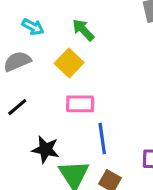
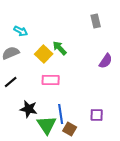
green arrow: (83, 30) -> (60, 48), moved
blue line: (102, 138) -> (61, 114), moved

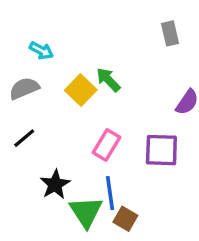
pink rectangle: (51, 80) -> (107, 145), moved, turned -60
black star: (29, 109) -> (55, 184), turned 30
purple square: (97, 115) -> (161, 150), moved, size x1.5

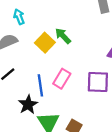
cyan arrow: (41, 51) -> (19, 17), turned -140
blue line: (110, 193) -> (40, 85), moved

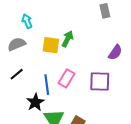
green arrow: (63, 36) -> (68, 39), turned 70
yellow square: (45, 43) -> (51, 45), turned -36

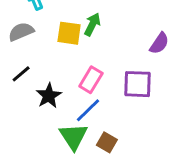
blue line: (47, 85) -> (88, 110), moved, turned 54
black star: (35, 102) -> (49, 96), moved

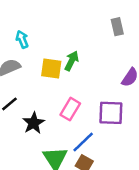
blue line: (88, 110) -> (83, 142), moved

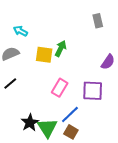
cyan arrow: (22, 39) -> (21, 31), turned -40
black star: (34, 123) -> (30, 123), moved

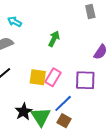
yellow square: (44, 55) -> (38, 77), moved

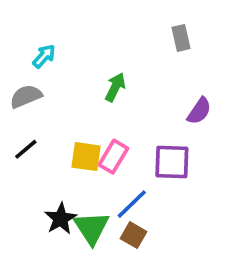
cyan arrow: (15, 22) -> (44, 56), turned 104

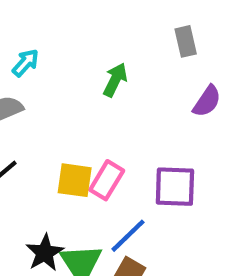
green arrow: (115, 87) -> (115, 80), moved
purple semicircle: (199, 111) -> (207, 101), moved

